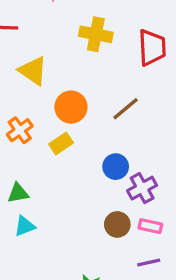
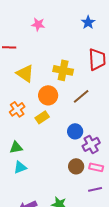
yellow cross: (96, 34) -> (63, 70), moved

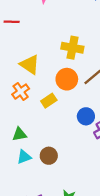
yellow triangle: (25, 73) -> (30, 65), moved
orange circle: (48, 95) -> (67, 79), moved
brown circle: (76, 166) -> (49, 156), moved

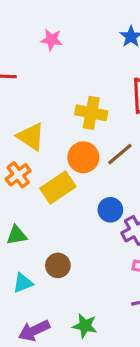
yellow rectangle: (49, 101) -> (58, 188), size x1.5
cyan triangle: (24, 157) -> (23, 283), moved

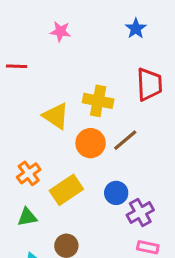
yellow triangle: (31, 137) -> (56, 116), moved
orange cross: (18, 175) -> (29, 173), moved
yellow rectangle: (58, 188) -> (66, 190), moved

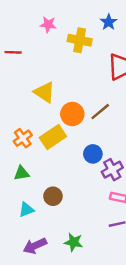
yellow cross: (98, 101) -> (80, 40), moved
yellow rectangle: (66, 190) -> (53, 137), moved

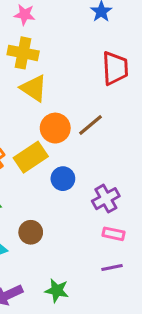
yellow cross: (80, 40) -> (23, 53), moved
yellow triangle: (45, 92) -> (34, 88), moved
blue circle: (93, 154) -> (63, 179), moved

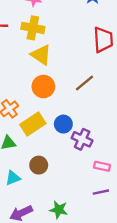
orange circle: (55, 128) -> (43, 87), moved
yellow rectangle: (31, 157) -> (33, 124), moved
purple cross: (106, 199) -> (82, 139), moved, turned -36

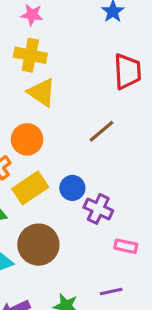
orange circle: (43, 87) -> (27, 139), moved
brown circle: (39, 165) -> (38, 245), size x1.6
purple line: (101, 192) -> (111, 292), moved

